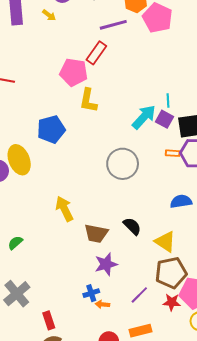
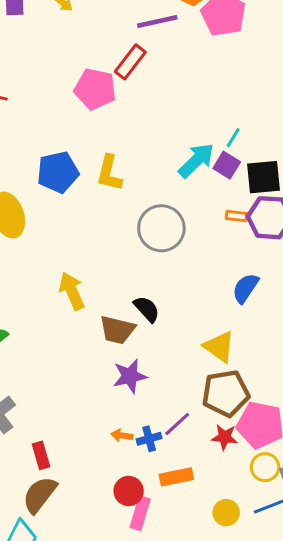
yellow L-shape: (88, 101) -> (109, 173), moved
cyan line: (168, 101) -> (233, 138), turned 32
blue semicircle: (181, 201) -> (245, 288), turned -50
black semicircle: (132, 226) -> (147, 309), moved
blue cross: (91, 293) -> (149, 439), moved

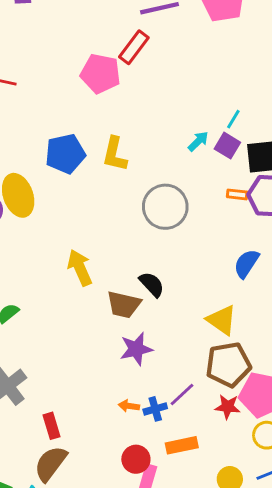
cyan arrow: (196, 160) -> (198, 141), size x0.6

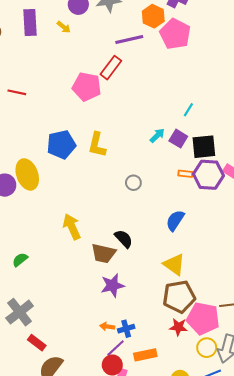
cyan line: (233, 119) -> (188, 110), moved
gray circle: (165, 207) -> (133, 183), size x0.5
blue semicircle: (246, 264) -> (175, 220), moved
purple line: (182, 394) -> (116, 348), moved
red rectangle: (52, 426) -> (37, 343), moved, turned -36

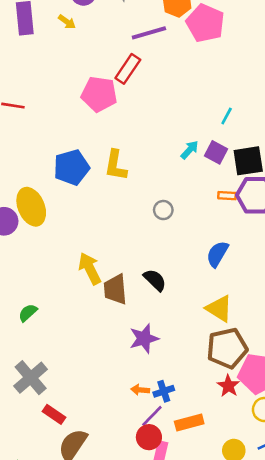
brown trapezoid: (103, 253) -> (115, 289), moved, turned 75
red star: (178, 327) -> (228, 386), turned 30

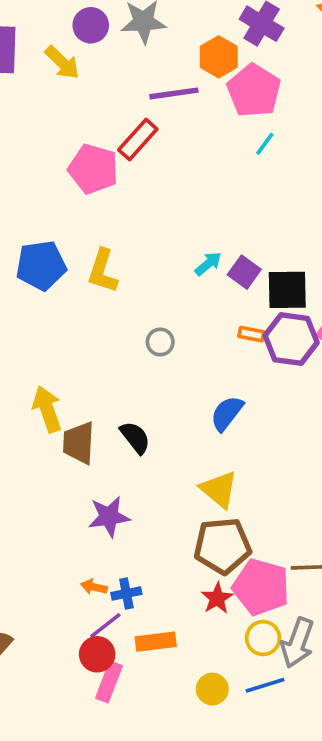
yellow arrow: (67, 22) -> (62, 63), size x1.5
cyan line: (227, 116) -> (265, 144), moved

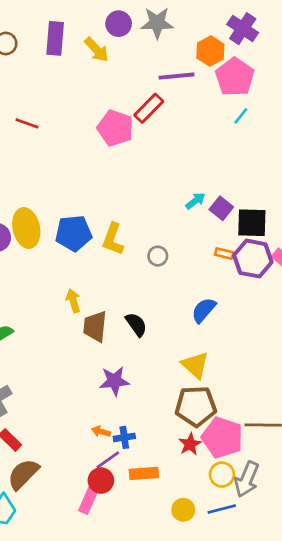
blue pentagon: (41, 265) -> (74, 233), moved
yellow L-shape: (103, 271) -> (113, 239), moved
yellow arrow: (47, 409) -> (73, 301), size x0.7
pink rectangle: (109, 682) -> (89, 499), moved

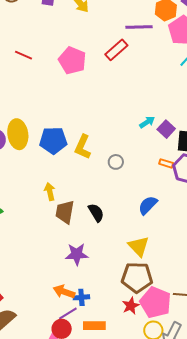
pink pentagon: (115, 128) -> (72, 60), moved
orange arrow: (101, 432) -> (64, 292), size x1.5

